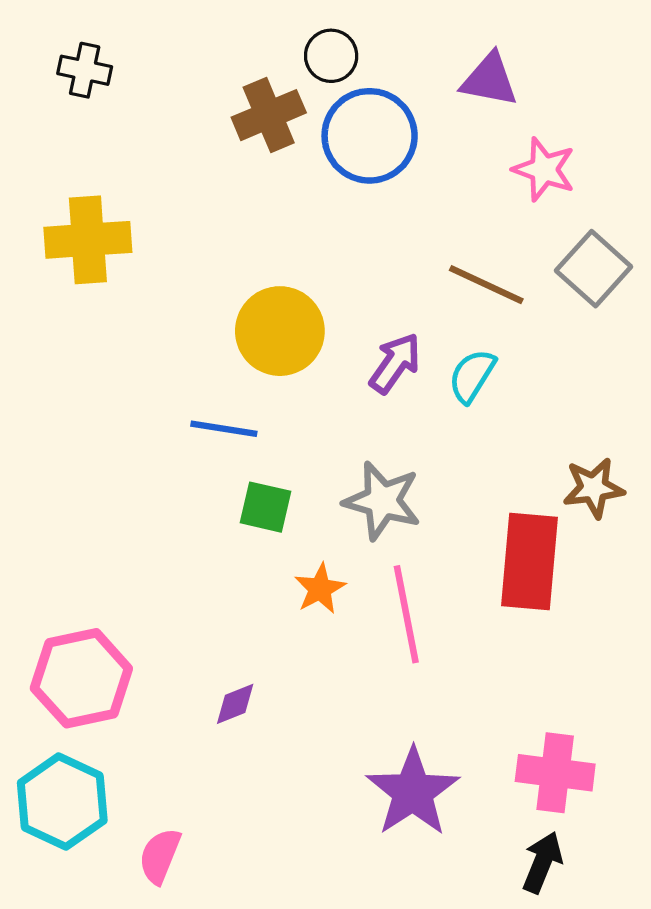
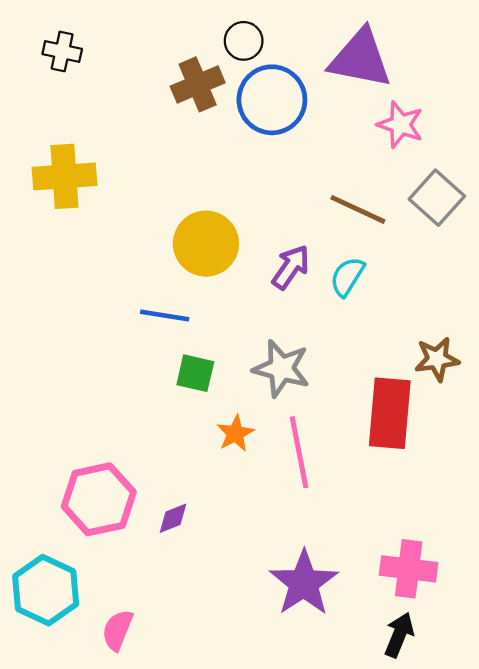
purple triangle: (490, 80) -> (360, 59), size x1.5
pink hexagon: (81, 678) -> (99, 499), moved

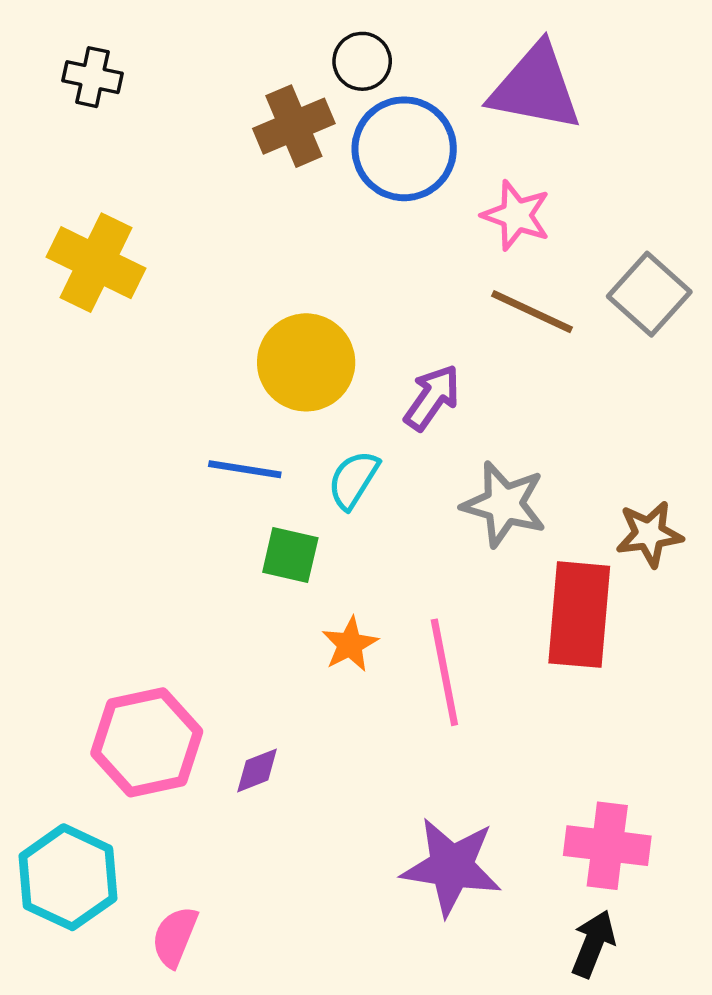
pink star: (400, 125) -> (516, 215), moved
yellow cross: (64, 176) -> (96, 263), turned 30
cyan semicircle: (347, 277) -> (353, 480), moved
gray star: (281, 369) -> (504, 504), moved
purple star: (304, 583) -> (451, 867), turned -30

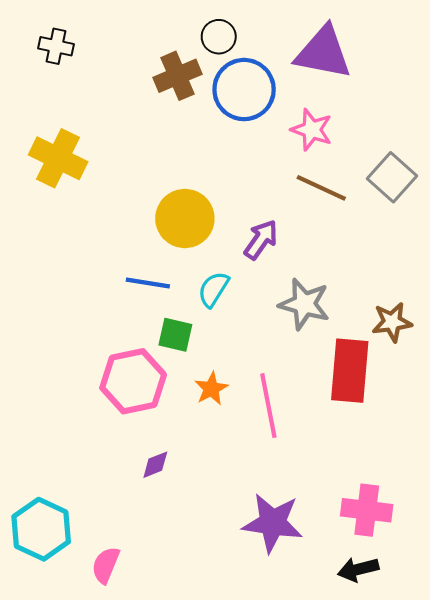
pink hexagon: (147, 742) -> (133, 381), moved
black arrow: (593, 944) -> (358, 569), turned -126

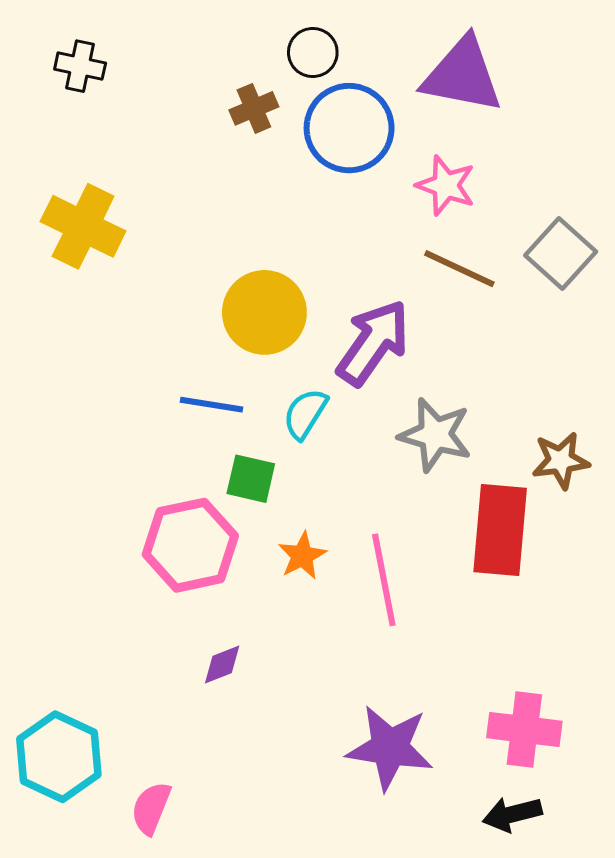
brown cross: (177, 76) -> (254, 108), size x0.7
purple arrow: (261, 240) -> (373, 343), size x1.5

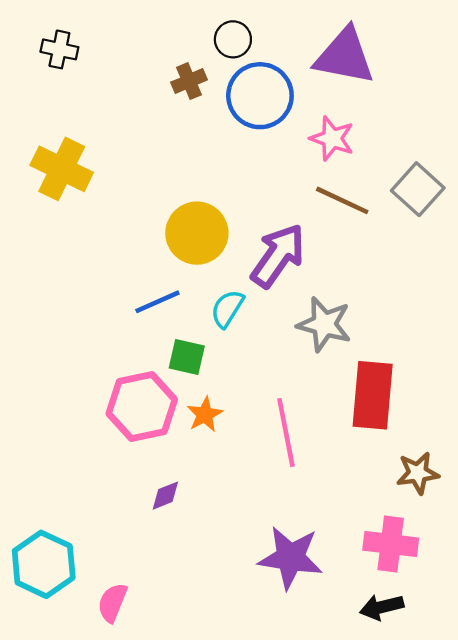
blue line: (212, 405) -> (157, 302), turned -33
brown star: (561, 461) -> (418, 473), moved
orange star: (302, 556) -> (205, 414), moved

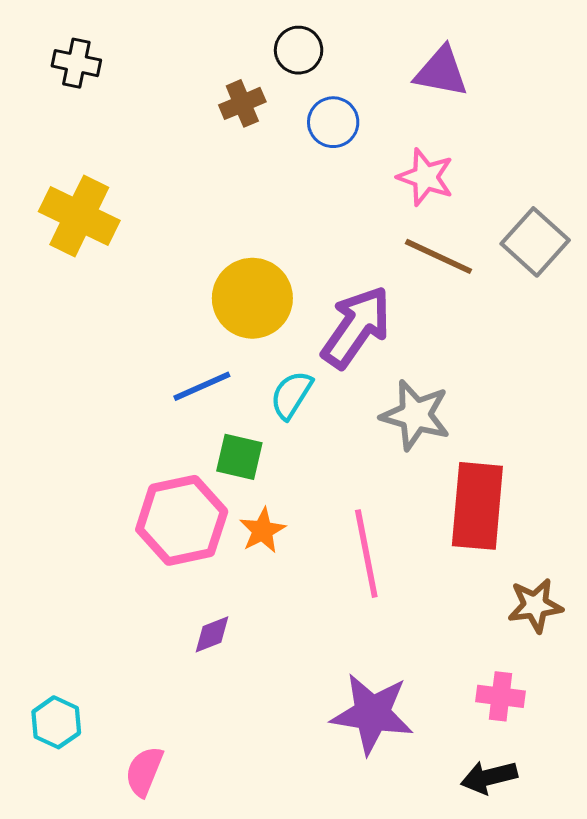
purple triangle: (344, 56) -> (441, 72), size x0.7
blue circle: (260, 96) -> (333, 122), size x0.6
pink cross: (391, 544) -> (501, 696), size x0.7
cyan hexagon: (44, 564) -> (56, 722), size x0.6

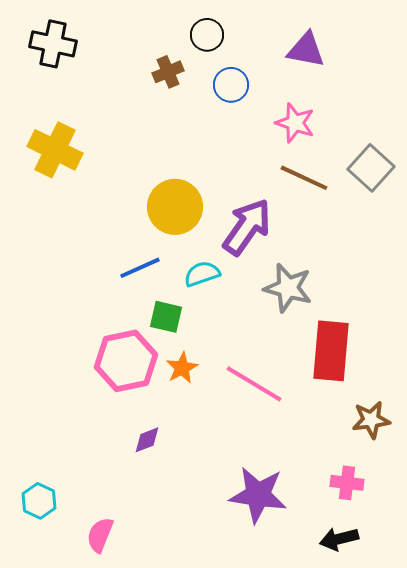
black cross: (76, 63) -> (53, 44), size x1.4
cyan semicircle: (291, 395) -> (202, 274), turned 39
pink line: (366, 554) -> (254, 384), turned -48

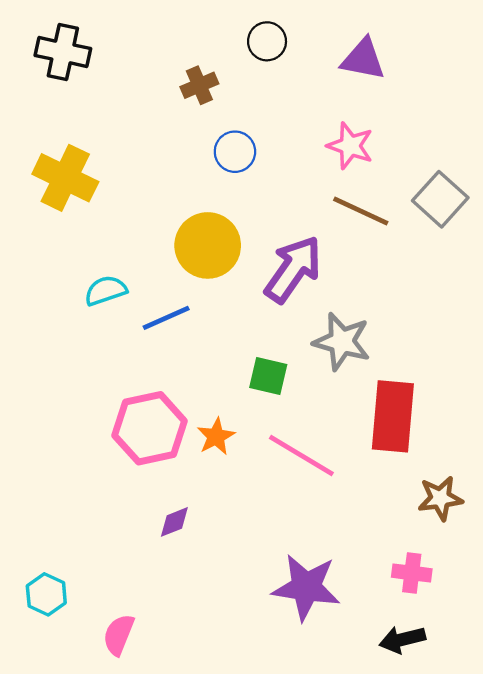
black circle: (207, 35) -> (267, 41), moved
blue circle: (231, 85) -> (235, 152), moved
cyan semicircle: (202, 274) -> (106, 291), moved
green square: (166, 317) -> (268, 376), moved

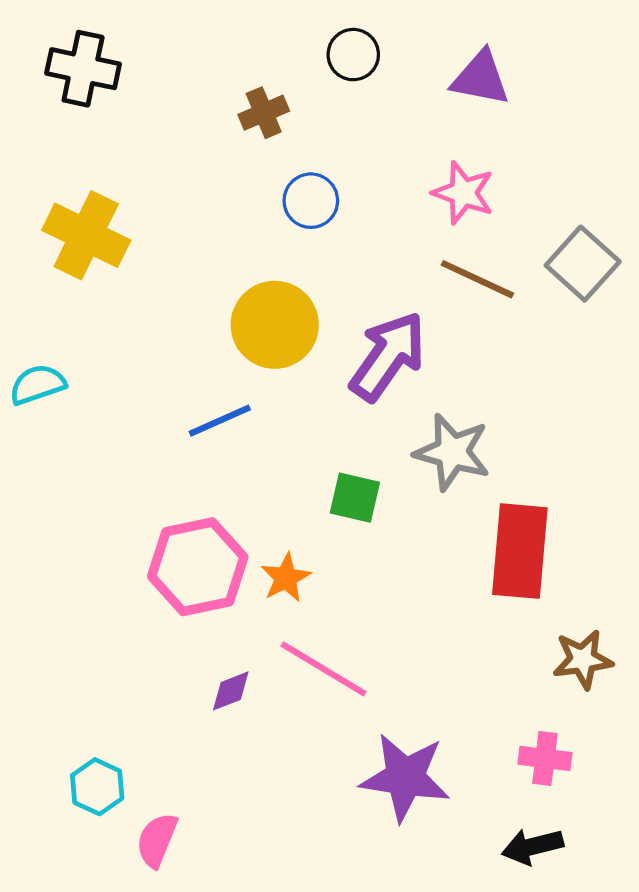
cyan semicircle: (106, 291) -> (37, 385), moved
pink line: (301, 456) -> (323, 669), moved
cyan hexagon: (46, 594) -> (97, 787), moved

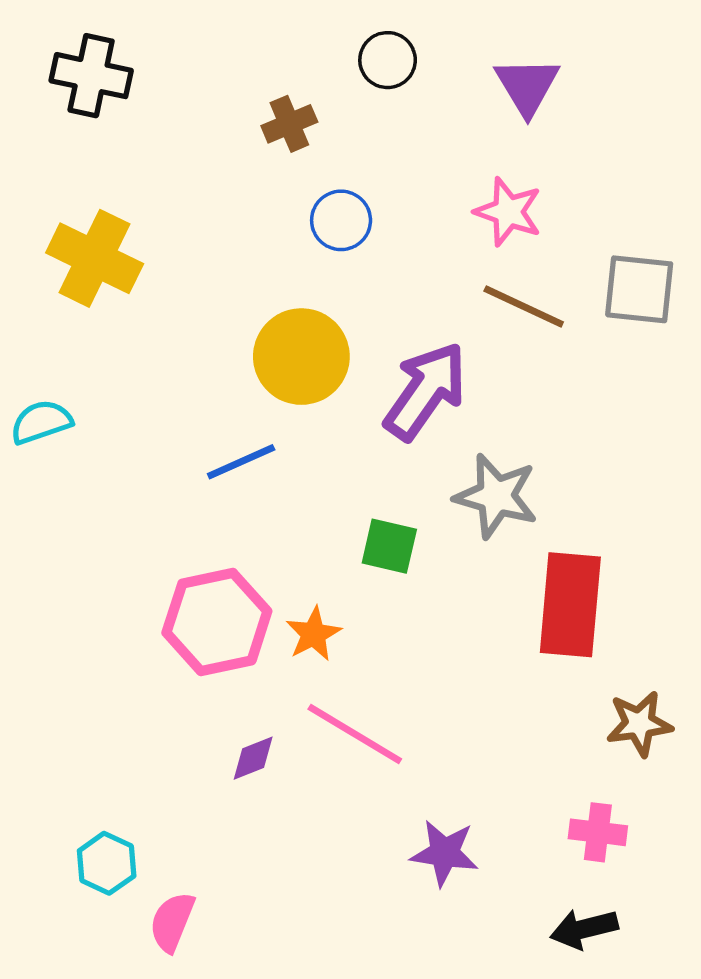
purple triangle: (481, 78) -> (527, 86), turned 48
gray square: (583, 264) -> (639, 289), turned -36
purple star: (405, 777) -> (444, 853), size x0.7

